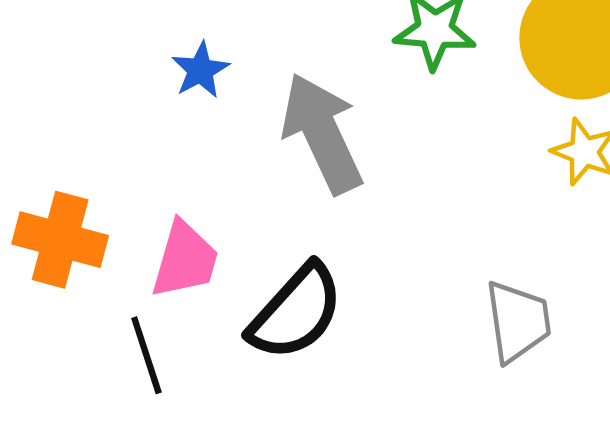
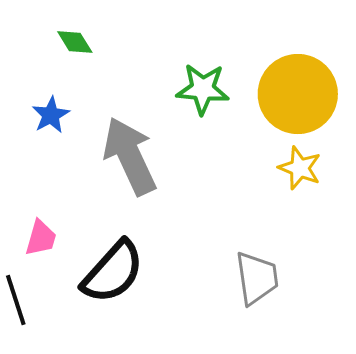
pink trapezoid: (185, 260) -> (41, 238), size x0.7

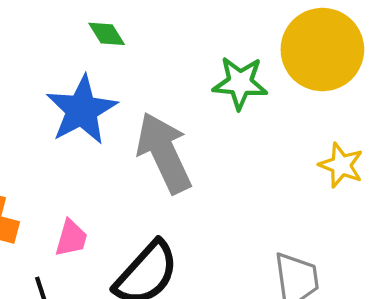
yellow circle: (298, 94) -> (322, 50), moved
blue star: (51, 115) -> (82, 110), size x1.8

